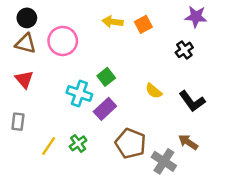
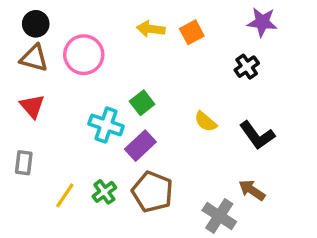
brown pentagon: (131, 143) -> (152, 192), moved

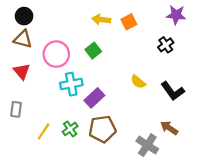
pink circle: (84, 55) -> (56, 54), moved
green square: (142, 103) -> (93, 51), moved
cyan cross: (106, 125) -> (71, 84), turned -30
brown pentagon: (152, 192) -> (102, 129), turned -30

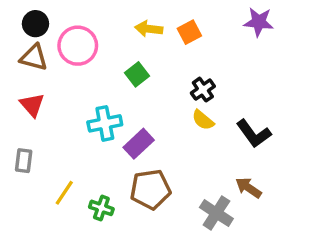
black cross: (166, 45) -> (203, 90), moved
pink circle: (56, 54) -> (78, 46), moved
green cross: (70, 129) -> (101, 208), moved, turned -35

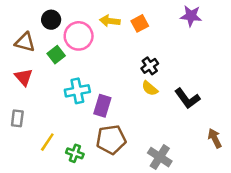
black circle: (35, 24) -> (51, 20), moved
pink circle: (78, 46) -> (79, 36), moved
green square: (137, 74) -> (56, 55), moved
purple rectangle: (139, 144) -> (102, 106), turned -30
brown arrow: (249, 188) -> (215, 138), moved, turned 30

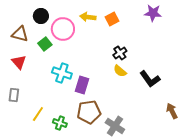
cyan cross: (77, 91) -> (62, 73), turned 30
gray cross: (160, 157) -> (115, 126), moved

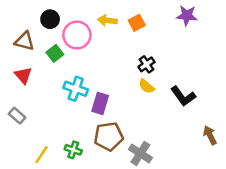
gray rectangle: (14, 95) -> (17, 116), turned -56
yellow line: (38, 114) -> (42, 155), moved

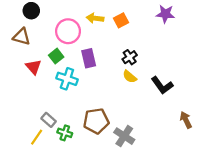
black circle: (50, 19) -> (31, 11), moved
green square: (55, 53) -> (56, 56), moved
red triangle: (23, 75) -> (33, 67), moved
purple rectangle: (100, 103) -> (89, 58), moved, turned -30
gray rectangle: (17, 116) -> (49, 120), moved

